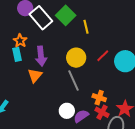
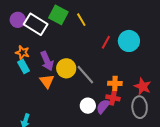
yellow circle: (76, 58) -> (66, 68), moved
red cross: (102, 112) -> (113, 98), moved

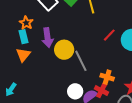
orange triangle: (47, 81) -> (23, 55), moved

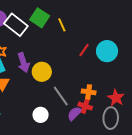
gray line: (81, 61) -> (61, 96), moved
white circle: (75, 91) -> (41, 115), moved

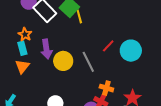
yellow line: (62, 25) -> (79, 16), moved
gray line: (61, 96) -> (88, 62), moved

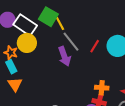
purple arrow: (46, 49) -> (64, 56), moved
yellow circle: (63, 61) -> (27, 43), moved
gray line: (88, 62) -> (71, 42), moved

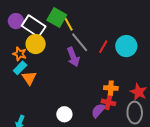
cyan rectangle: (11, 67) -> (20, 68), turned 72
orange triangle: (15, 84) -> (29, 78), moved

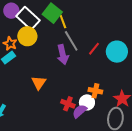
orange triangle: (29, 78) -> (39, 83), moved
red cross: (108, 102) -> (68, 104), moved
white circle: (64, 114) -> (87, 102), moved

